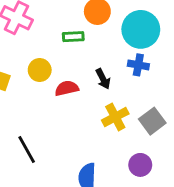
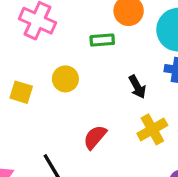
red semicircle: (67, 88) -> (95, 137), moved, turned -35

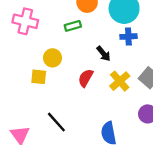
yellow square: (21, 92) -> (39, 77), moved
red semicircle: (95, 137) -> (86, 78), moved

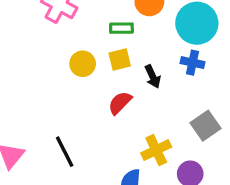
yellow square: (39, 77) -> (120, 60), moved, turned -35
yellow cross: (120, 81) -> (156, 150), moved

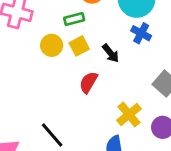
blue cross: (192, 63) -> (141, 33), turned 30
yellow circle: (83, 64) -> (52, 45), moved

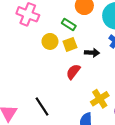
green rectangle: (74, 19) -> (69, 25), turned 40
black arrow: (111, 53) -> (92, 53), turned -56

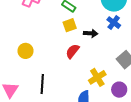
yellow circle: (50, 41) -> (25, 51), moved
black line: (42, 107) -> (42, 84), turned 36

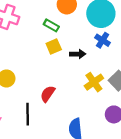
red semicircle: (72, 51) -> (48, 94), moved
yellow cross: (97, 77) -> (94, 82), moved

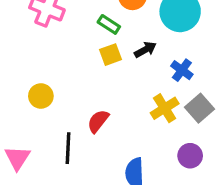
blue cross: (103, 40) -> (182, 70), moved
black arrow: (78, 54) -> (145, 50), moved, turned -32

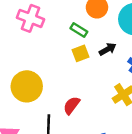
yellow circle: (41, 96) -> (27, 86), size x1.6

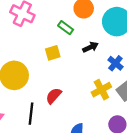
yellow square: (80, 53) -> (53, 53), moved

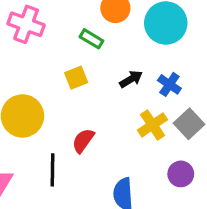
black arrow: (90, 47) -> (131, 79), moved

